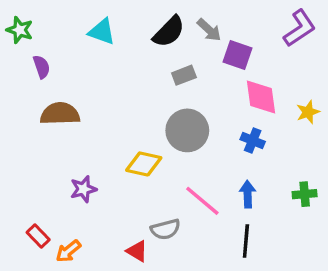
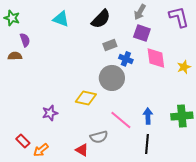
purple L-shape: (300, 28) -> (179, 17), turned -70
gray arrow: (209, 30) -> (140, 12), moved, turned 77
brown semicircle: (60, 114) -> (15, 56), moved, size x0.6
blue cross: (253, 141) -> (126, 59), moved
green cross: (305, 194) -> (182, 116), size x1.5

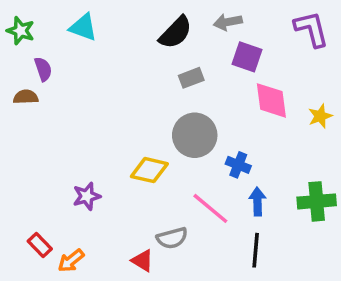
gray arrow: (140, 12) -> (228, 22), moved, turned 49
cyan triangle: (61, 19) -> (83, 27), moved
blue cross: (126, 59) -> (238, 165), moved

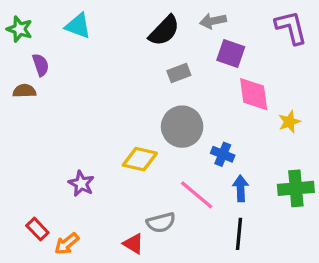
yellow star: (320, 116) -> (289, 122), moved
purple star: (87, 196) -> (81, 184), turned -30

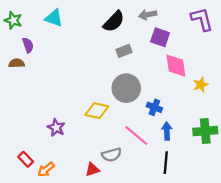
red triangle: (133, 244) -> (92, 169), turned -49

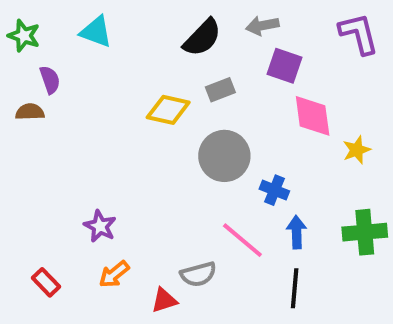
yellow diamond: (97, 111) -> (168, 110), moved
orange arrow: (46, 169) -> (114, 274), moved

